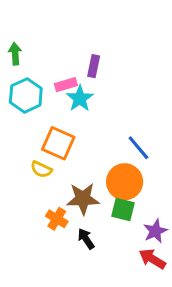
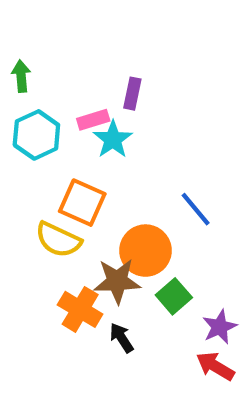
yellow semicircle: (41, 169) -> (58, 240), size x1.5
orange circle: (125, 182) -> (145, 251), moved
green square: (123, 210) -> (174, 296), turned 35
orange cross: (57, 219) -> (80, 309), size x1.4

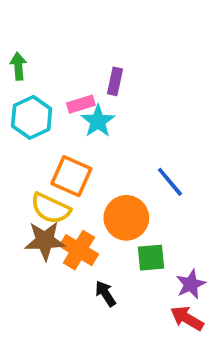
brown star: (117, 281) -> (45, 241), moved
green square: (174, 296) -> (151, 258), turned 36
orange cross: (80, 309) -> (79, 250), moved

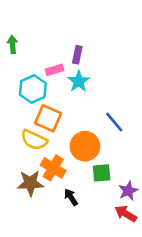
cyan hexagon: (32, 117) -> (33, 89), moved
cyan star: (98, 121) -> (79, 81), moved
brown star: (45, 241) -> (30, 183), moved

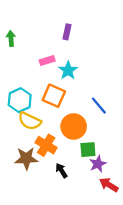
purple rectangle: (77, 55) -> (67, 32), moved
cyan hexagon: (33, 89) -> (20, 100), moved
orange square: (48, 118) -> (54, 96), moved
purple star: (128, 191) -> (98, 164), moved

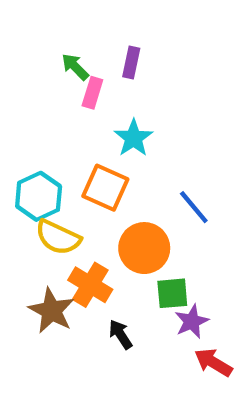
green arrow: (11, 38) -> (75, 67), moved, turned -40
pink rectangle: (47, 60) -> (92, 93), moved, turned -56
brown star: (26, 158) -> (51, 311), turned 30

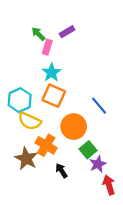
purple rectangle: (131, 63) -> (67, 32), turned 48
cyan star: (133, 138) -> (52, 73), moved
green square: (172, 293) -> (88, 150), turned -35
red arrow: (213, 362) -> (109, 185), turned 42

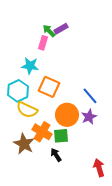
green arrow: (38, 34) -> (49, 31), moved
cyan star: (52, 73) -> (30, 66), moved, turned -30
green square: (88, 150) -> (61, 136), moved, turned 35
purple star: (98, 164) -> (89, 117), moved

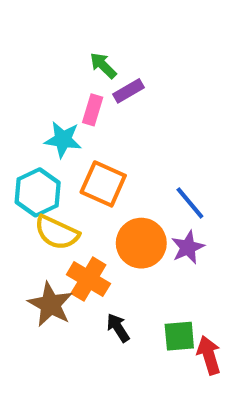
purple rectangle: (61, 29) -> (129, 91), moved
pink rectangle: (43, 43) -> (93, 110), moved
green square: (61, 136) -> (179, 336), moved

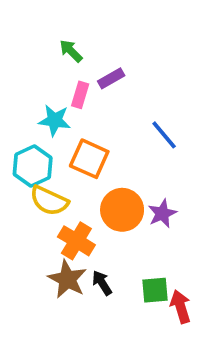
green arrow: (103, 66) -> (71, 51), moved
blue line: (190, 203) -> (164, 135), moved
brown star: (50, 304) -> (67, 279), moved

